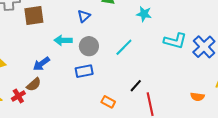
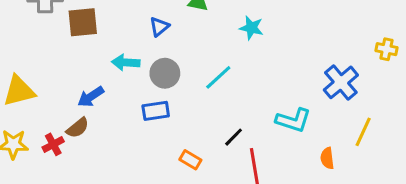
cyan L-shape: (175, 41) -> (293, 120), moved
orange semicircle: (197, 97) -> (327, 158), turned 72

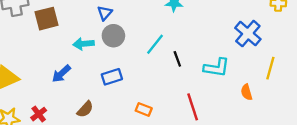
gray circle: (165, 73) -> (113, 36), moved
brown semicircle: (78, 128) -> (85, 109), moved
black line: (234, 137) -> (177, 59), moved, turned -56

